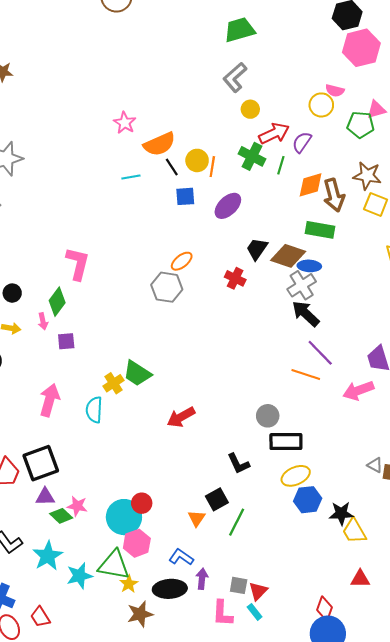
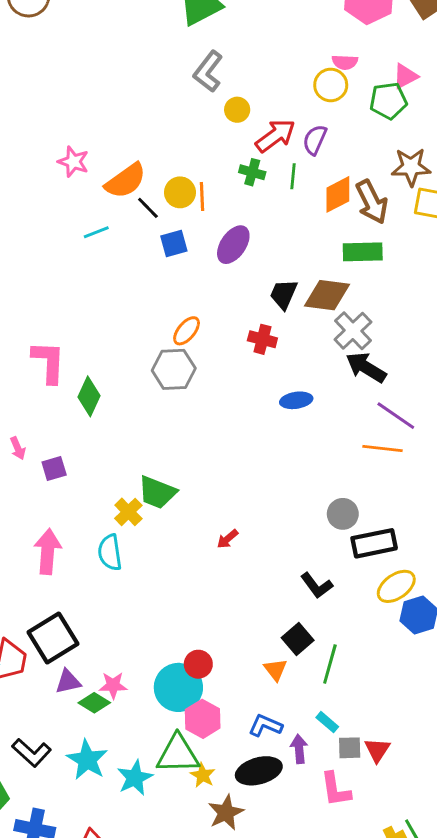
green cross: (252, 156) -> (252, 172), size x0.7
blue ellipse: (309, 266) -> (296, 400), moved
green diamond: (57, 302) -> (89, 396), moved
red arrow: (181, 417) -> (228, 539), size x0.6
cyan rectangle: (255, 612) -> (327, 722), moved

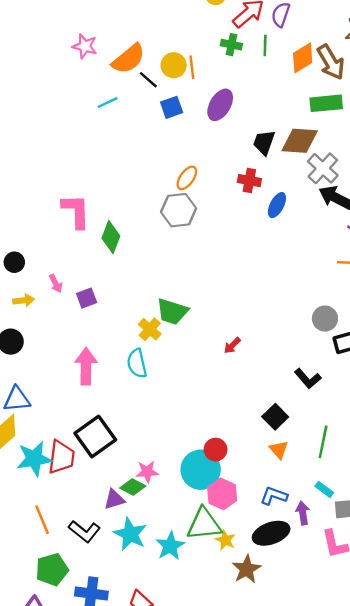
blue ellipse: (296, 400) -> (277, 205), moved, turned -50
black square: (298, 639) -> (275, 417), moved
purple triangle: (68, 682) -> (114, 499), moved

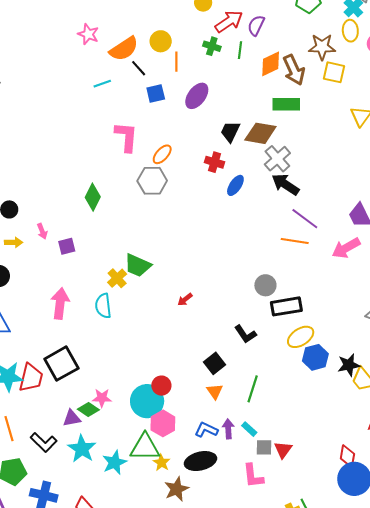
yellow circle: (174, 65) -> (161, 41), moved
pink L-shape: (76, 211) -> (126, 137), moved
purple arrow: (303, 513) -> (228, 429), moved

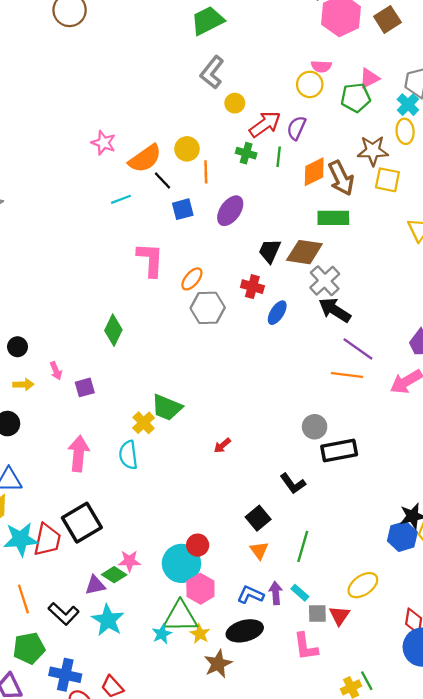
gray hexagon: (152, 181) -> (208, 308), moved
yellow ellipse: (301, 337) -> (363, 585), moved
blue hexagon: (315, 357) -> (402, 536), moved
cyan star: (114, 462) -> (162, 634), moved, size x0.7

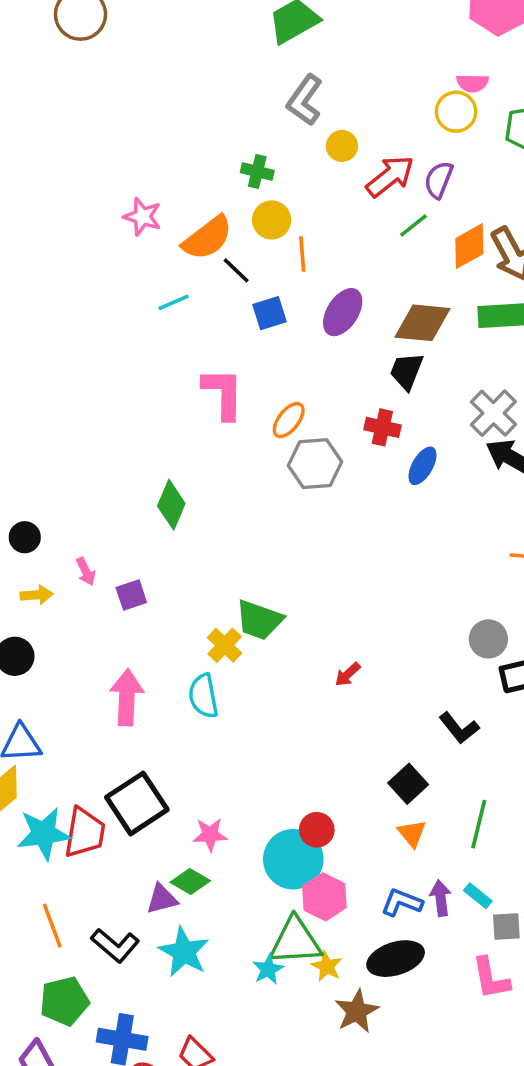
green cross: (246, 153) -> (257, 172), moved
green line: (279, 157) -> (413, 226), turned 48
brown diamond: (304, 252) -> (423, 323), moved
pink star: (129, 561) -> (210, 835), moved

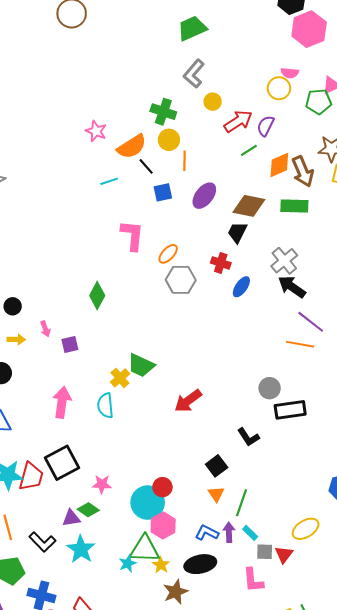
green cross: (257, 172) -> (163, 112), size x1.4
red arrow: (348, 674) -> (188, 401), size x1.8
green line: (479, 824) -> (241, 503), moved

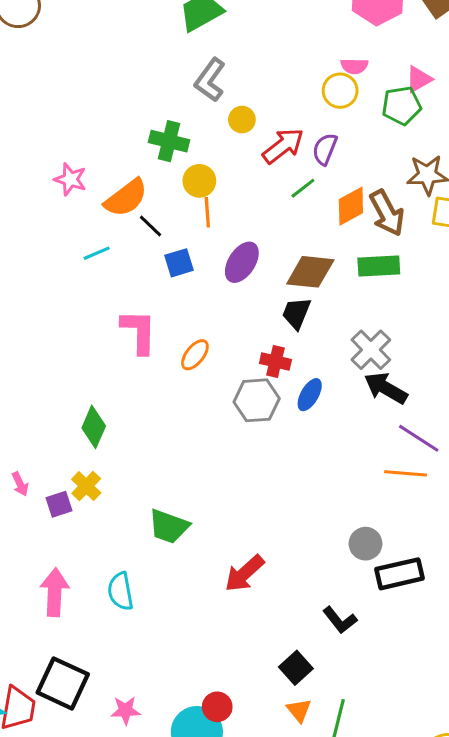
yellow circle: (169, 140) -> (199, 181), moved
gray hexagon: (181, 280) -> (257, 400), moved
yellow cross: (120, 378) -> (86, 486), moved
black square: (62, 463) -> (63, 683), turned -32

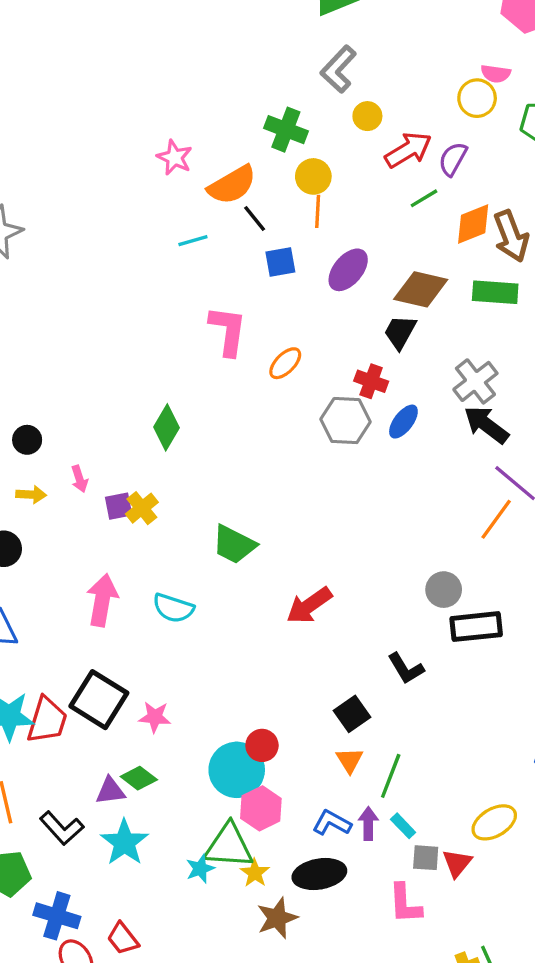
orange line: (406, 473) -> (496, 519), turned -66
yellow cross: (86, 486) -> (142, 508), moved
cyan semicircle: (120, 591) -> (173, 608), turned -69
pink star: (126, 710) -> (155, 717), moved

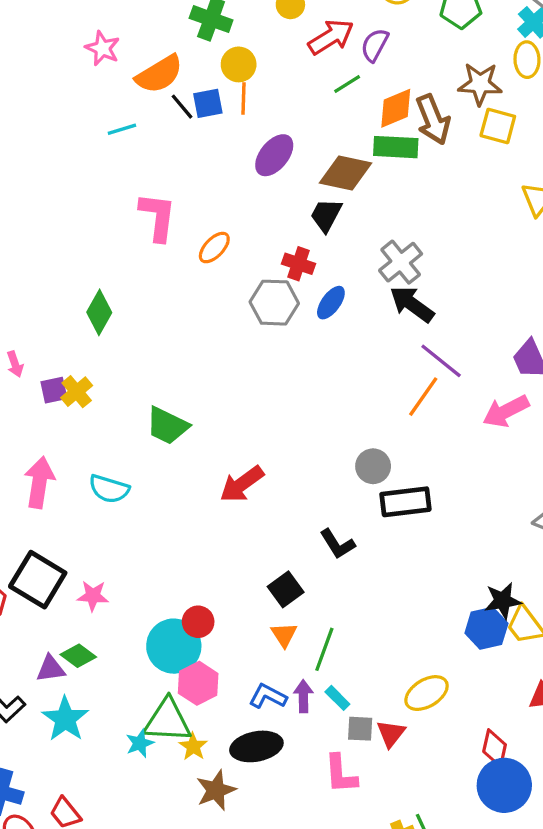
blue square: (280, 262) -> (208, 103), moved
green rectangle: (495, 292) -> (396, 147), moved

